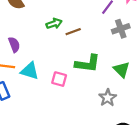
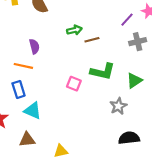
green triangle: (122, 70) -> (134, 81), turned 35
cyan triangle: (30, 71) -> (33, 111), moved

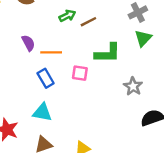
orange line: (23, 66) -> (51, 52), moved
green triangle: (134, 81) -> (143, 38), moved
blue rectangle: (19, 89) -> (46, 78), moved

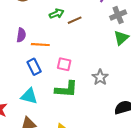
purple semicircle: (28, 43) -> (21, 35), turned 32
green L-shape: (108, 53) -> (66, 89), moved
gray star: (133, 86) -> (100, 77), moved

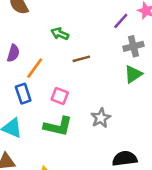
green arrow: (57, 14) -> (60, 34), turned -144
brown line: (75, 20) -> (81, 59), moved
orange line: (40, 45) -> (35, 68), turned -66

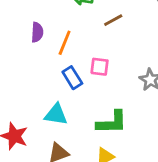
blue rectangle: (23, 94) -> (72, 78), moved
green L-shape: (58, 126) -> (112, 122), moved

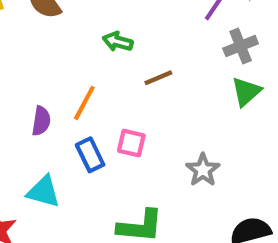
purple semicircle: (37, 32) -> (41, 121), moved
cyan triangle: (56, 114) -> (43, 192), moved

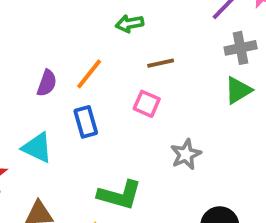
green arrow: (118, 42) -> (130, 24), turned -36
pink square: (131, 143) -> (147, 104), moved

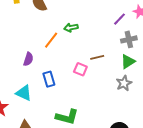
brown line: (161, 63) -> (97, 57), moved
orange line: (89, 74) -> (51, 40), moved
gray star: (186, 154) -> (124, 83), moved

